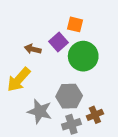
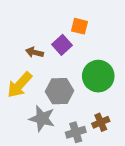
green circle: (83, 56) -> (98, 76), moved
gray hexagon: (69, 96) -> (60, 91), moved

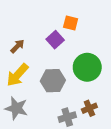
brown arrow: (35, 52) -> (17, 46), moved, turned 120
gray star: (42, 119) -> (16, 108), moved

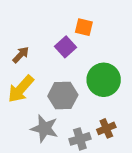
gray star: (16, 108) -> (44, 128), moved

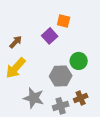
green circle: (104, 80) -> (79, 61), size x0.7
gray hexagon: (63, 96) -> (61, 76), moved

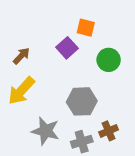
green circle: (79, 61) -> (109, 60), moved

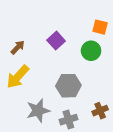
orange square: (86, 28) -> (100, 27), moved
gray star: (46, 131) -> (38, 111), turned -30
brown cross: (109, 131) -> (100, 111), moved

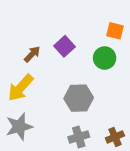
brown arrow: (18, 47) -> (32, 54), moved
gray star: (38, 111) -> (19, 127), moved
brown cross: (100, 111) -> (115, 137), moved

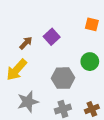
green circle: (105, 58) -> (90, 62), moved
gray star: (19, 127) -> (28, 102), moved

